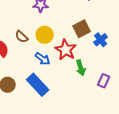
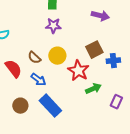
blue cross: (101, 40) -> (113, 61), turned 32
blue arrow: (43, 59) -> (38, 80), moved
green arrow: (81, 68) -> (93, 89), turned -98

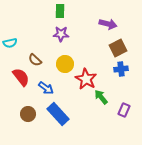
brown square: (94, 50) -> (118, 48), moved
brown semicircle: (34, 58) -> (35, 60), moved
green arrow: (93, 89) -> (101, 97), turned -105

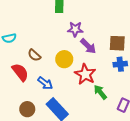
purple arrow: (108, 24) -> (88, 46), moved, turned 30
purple star: (61, 34) -> (75, 29), moved
brown square: (118, 48) -> (117, 43), turned 30

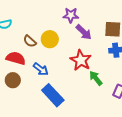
yellow circle: (64, 59) -> (50, 39), moved
red semicircle: (20, 72) -> (16, 58), turned -36
brown circle: (27, 109) -> (13, 80), moved

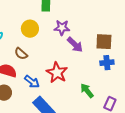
yellow circle: (50, 39) -> (30, 29), moved
red star: (81, 60) -> (57, 73), moved

